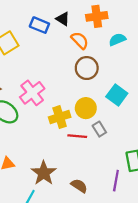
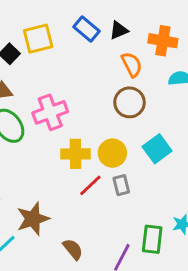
black triangle: (63, 19) -> (119, 30), turned 48
red line: (77, 136) -> (90, 185), turned -66

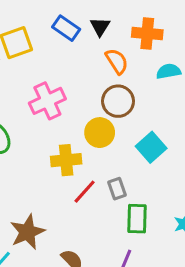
black triangle: (119, 30) -> (100, 27), turned -30
pink cross: (50, 112) -> (47, 101), moved
yellow circle: (112, 153) -> (100, 133), moved
green rectangle: (152, 239) -> (137, 219), moved

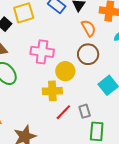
pink cross: (47, 101) -> (42, 52), turned 30
yellow circle: (100, 133) -> (65, 71), moved

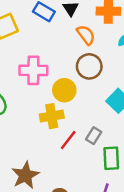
gray rectangle: (85, 111) -> (94, 136), turned 56

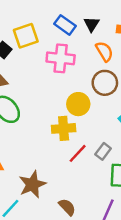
pink cross: (33, 70) -> (61, 58), moved

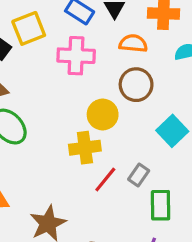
orange semicircle: (104, 51) -> (133, 43), turned -50

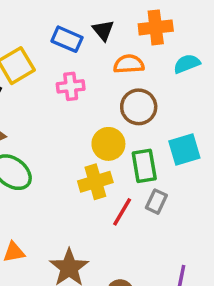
pink cross: (76, 56) -> (71, 86), size x0.7
cyan square: (172, 131) -> (184, 149), turned 36
green rectangle: (161, 205) -> (144, 166), moved

